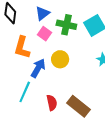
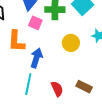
yellow circle: (60, 59) -> (71, 43), moved
brown rectangle: (79, 106) -> (84, 87), size x0.7

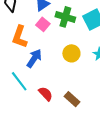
cyan line: (28, 84) -> (19, 81), turned -65
red semicircle: (57, 89) -> (46, 94), turned -35

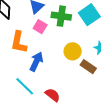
brown rectangle: (72, 99) -> (88, 67), moved

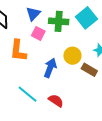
blue arrow: (36, 62) -> (50, 68), moved

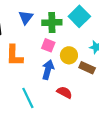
pink square: (38, 33) -> (48, 45), moved
cyan line: (28, 94) -> (28, 98), turned 30
red semicircle: (56, 101) -> (64, 92), moved

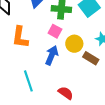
red semicircle: (64, 92) -> (66, 93), moved

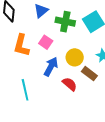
pink square: (55, 31) -> (46, 42), moved
red semicircle: (66, 93) -> (70, 84), moved

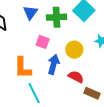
orange L-shape: (21, 45) -> (23, 68), moved
brown rectangle: (89, 74) -> (92, 93), moved

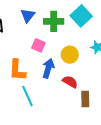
brown rectangle: (92, 93) -> (85, 99), turned 63

